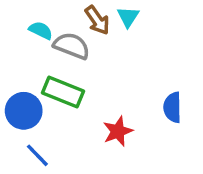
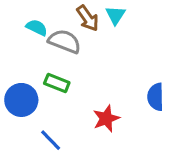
green rectangle: (63, 92) -> (57, 83), size x0.7
blue line: (37, 155) -> (51, 140), moved

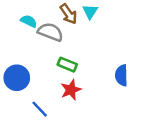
green rectangle: (57, 83) -> (67, 65), moved
red star: (106, 118) -> (71, 90), moved

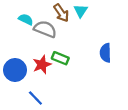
blue semicircle: (121, 75) -> (105, 53), moved
red star: (71, 90) -> (42, 65), moved

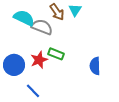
cyan semicircle: (26, 19) -> (24, 18), size x1.5
blue semicircle: (105, 53) -> (95, 66), moved

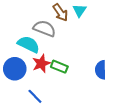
cyan semicircle: (24, 18) -> (29, 44), moved
green rectangle: (56, 54) -> (59, 67), moved

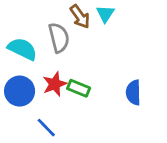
gray semicircle: (44, 28) -> (59, 38), turned 55
cyan semicircle: (29, 44) -> (22, 49), moved

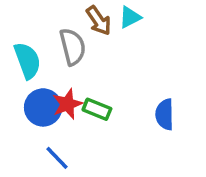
cyan triangle: (105, 14) -> (130, 17), turned 30
cyan semicircle: (22, 49) -> (27, 61), turned 44
blue circle: (20, 91) -> (43, 107), moved

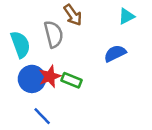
cyan triangle: (130, 17) -> (127, 16), moved
blue semicircle: (165, 114) -> (115, 53), moved, turned 65

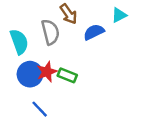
blue semicircle: (115, 53) -> (94, 32), moved

